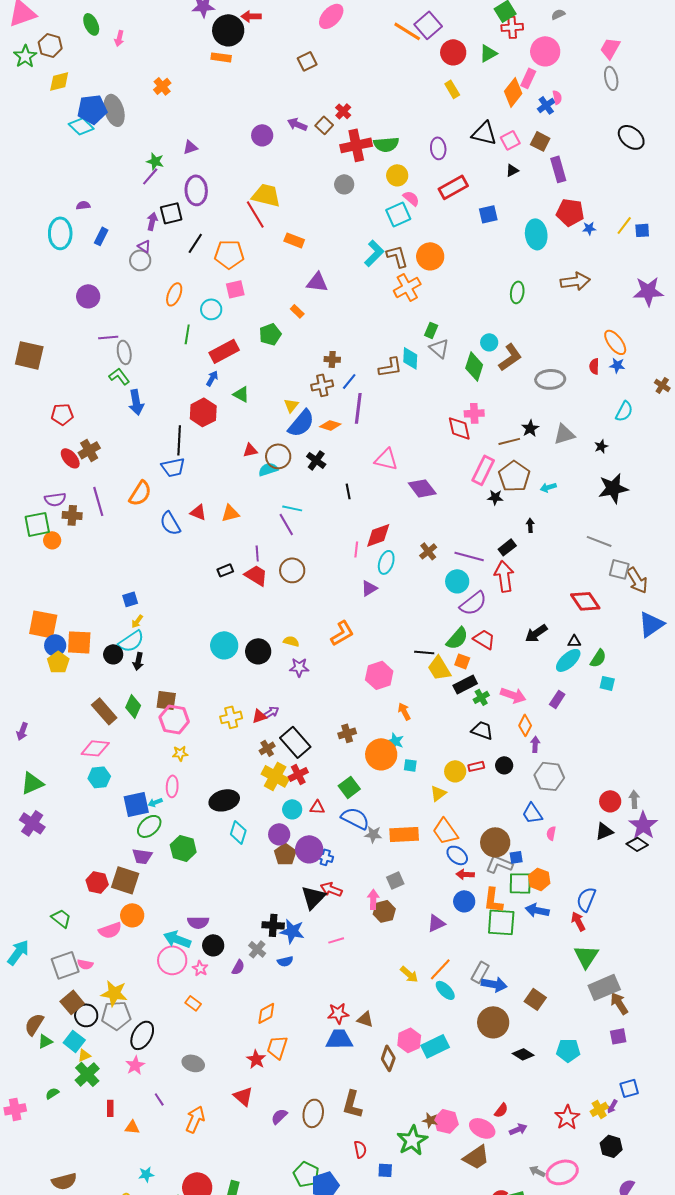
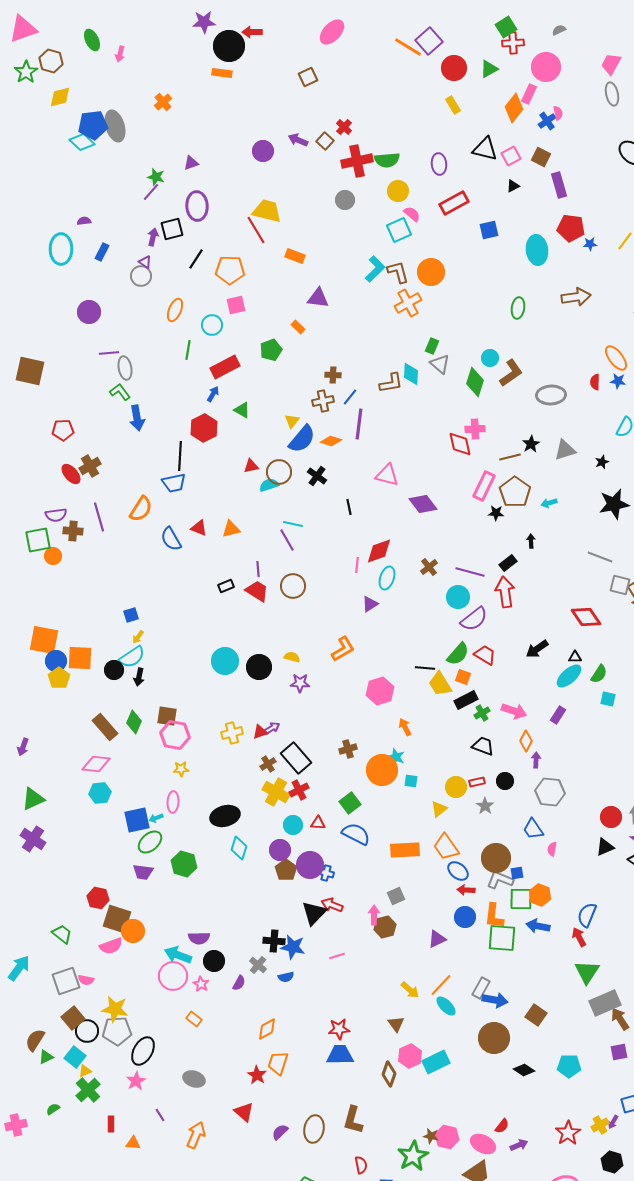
gray star: (373, 834) -> (485, 806), moved, turned 30
brown square: (125, 880) -> (117, 919), moved
brown triangle: (365, 1019) -> (396, 1024), moved, turned 36

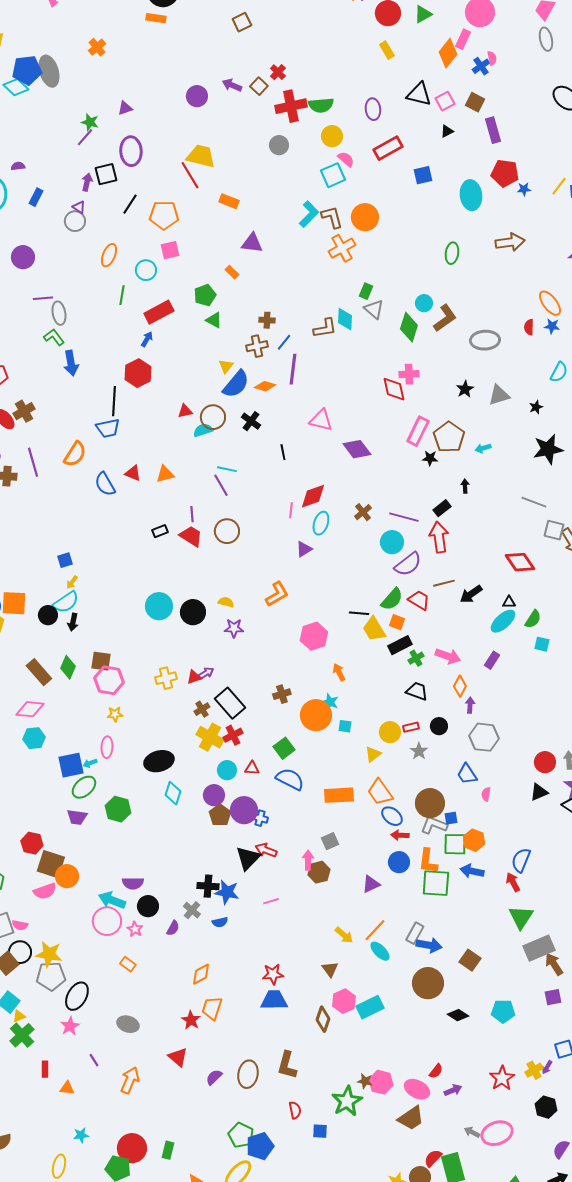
green triangle: (242, 410) -> (214, 320), moved
brown line: (510, 457) -> (444, 583), moved
black circle: (87, 1031) -> (20, 952), moved

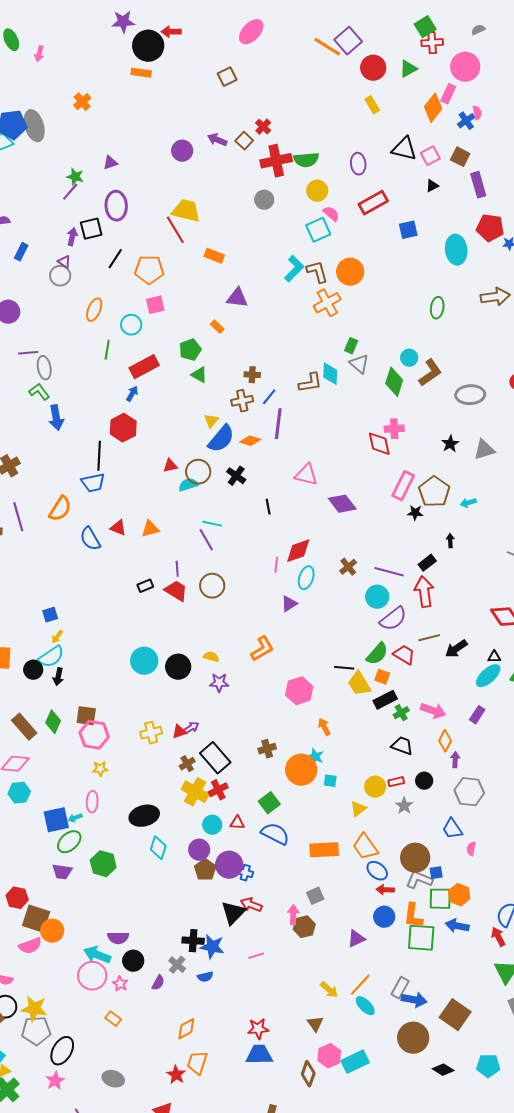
brown square: (470, 960) -> (455, 1015), size x1.4

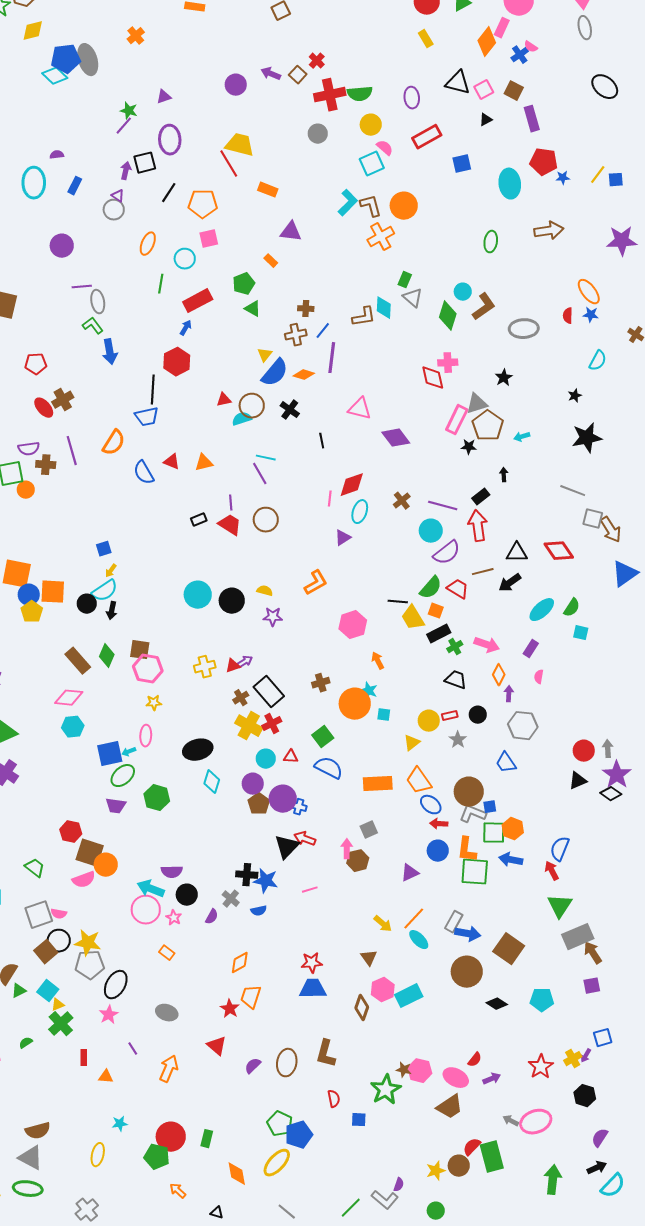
pink semicircle: (477, 113) -> (531, 47), turned 136
gray triangle: (484, 450) -> (477, 404), moved
black triangle: (494, 657) -> (517, 553), moved, size x1.6
pink semicircle: (471, 849) -> (539, 677), moved

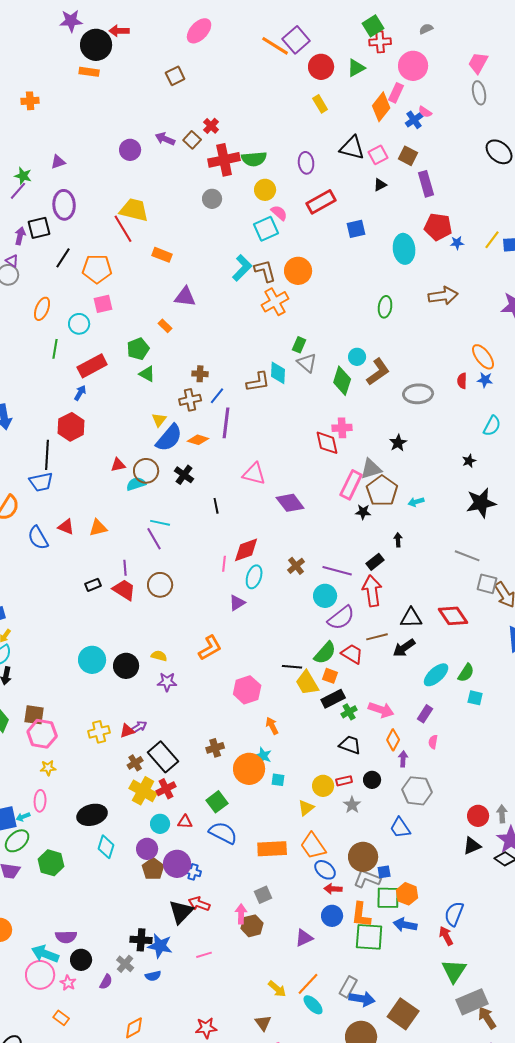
orange cross: (136, 36) -> (30, 101), turned 36

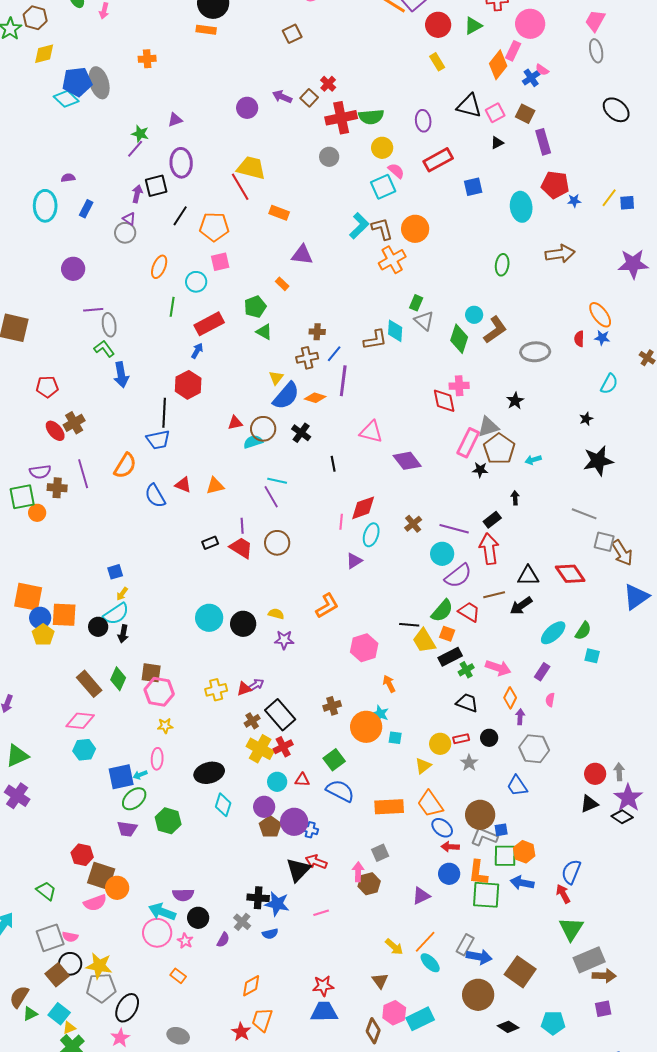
brown arrow: (487, 1018) -> (604, 976), turned 125

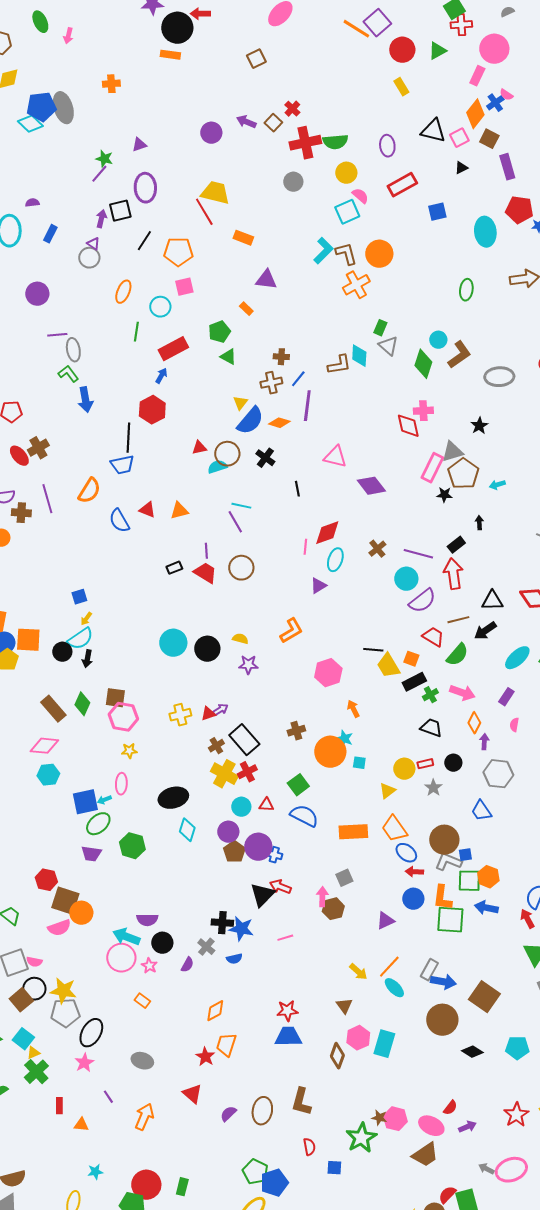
orange diamond: (498, 65) -> (475, 114), moved
green semicircle: (442, 611) -> (457, 655), moved
cyan rectangle: (420, 1019) -> (384, 1044), turned -48

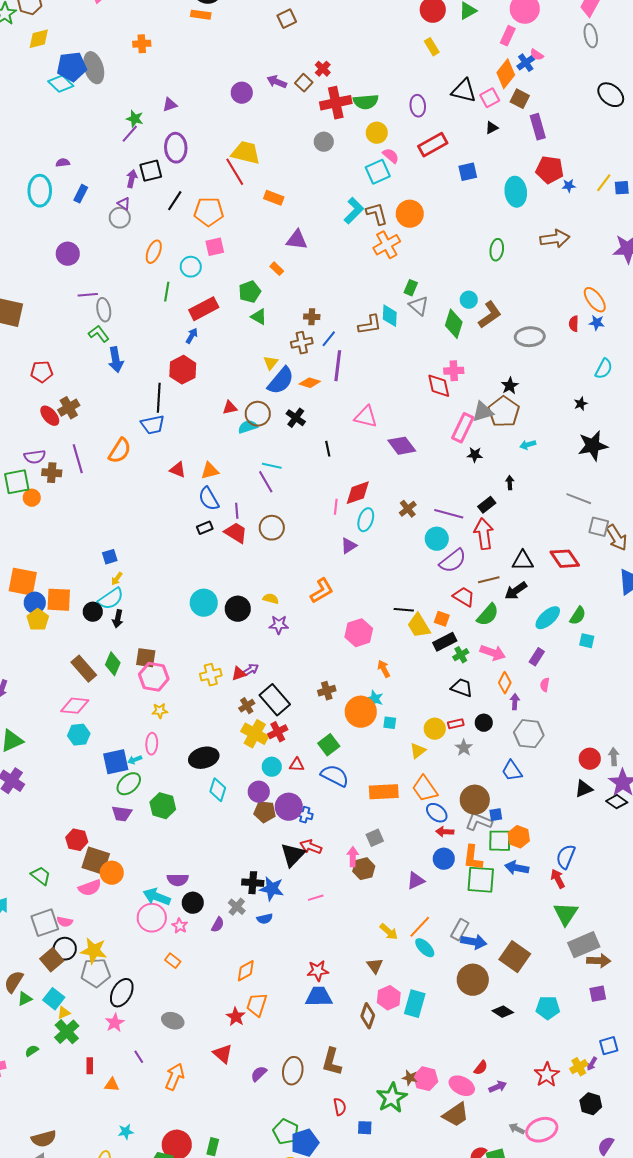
brown pentagon: (463, 474) -> (504, 412), moved
blue semicircle: (119, 521) -> (209, 499), moved
brown pentagon: (234, 852) -> (265, 812), turned -30

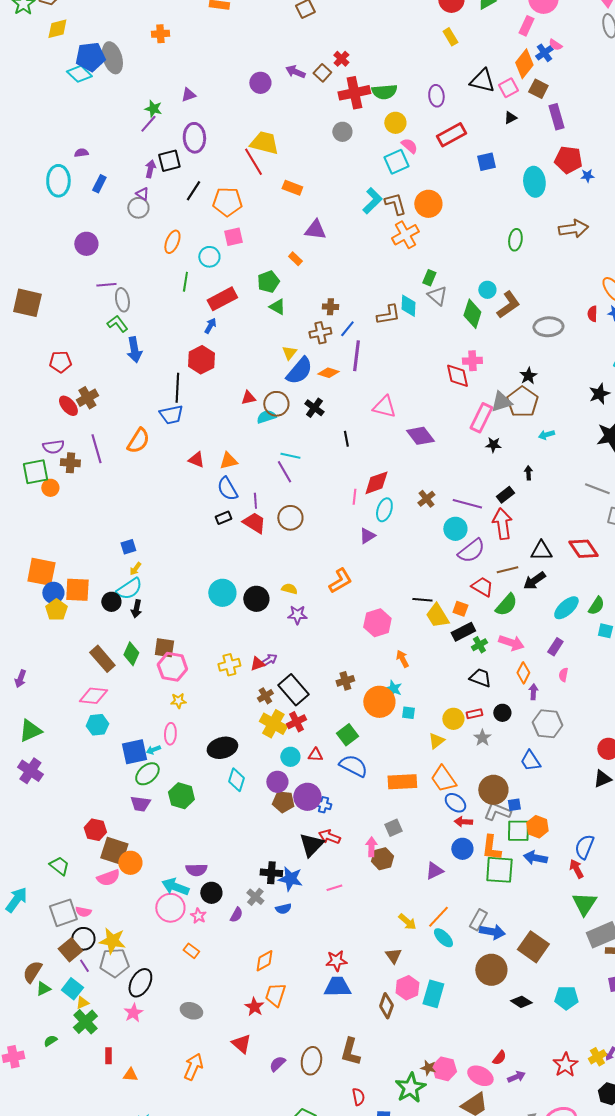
black star: (581, 404) -> (599, 394), size x1.5
purple line: (139, 1057) -> (84, 966), moved

